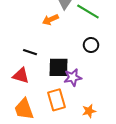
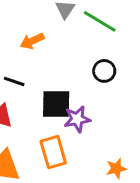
orange arrow: (50, 20) -> (32, 41), moved
orange star: (89, 111) -> (116, 169), moved

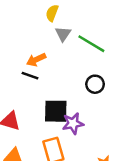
black line: (14, 81) -> (30, 76), moved

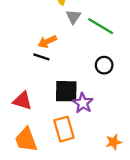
purple star: (73, 123) -> (83, 103), turned -30

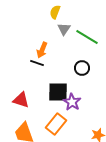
orange arrow: (47, 42) -> (42, 50), turned -42
black circle: (104, 65) -> (82, 68), moved
orange rectangle: (64, 129) -> (56, 124), turned 55

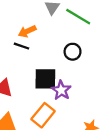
orange arrow: (42, 50) -> (27, 31), turned 42

